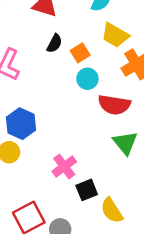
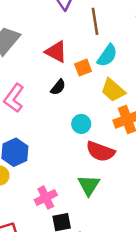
orange square: (80, 53) -> (83, 68), moved
green triangle: (125, 143) -> (89, 185), moved

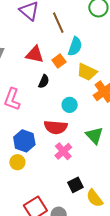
red semicircle: (100, 151) -> (56, 127), moved
green triangle: (89, 185) -> (94, 136), moved
pink cross: (46, 198) -> (63, 151), moved

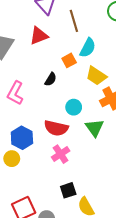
red triangle: (35, 54) -> (39, 36), moved, turned -42
green triangle: (94, 136) -> (95, 128), moved

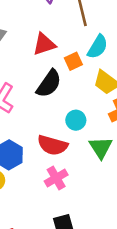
red triangle: (39, 36) -> (44, 44), moved
black semicircle: (51, 79) -> (49, 84), size x1.6

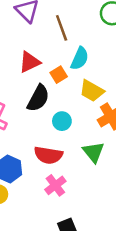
cyan circle: (76, 120) -> (62, 121), moved

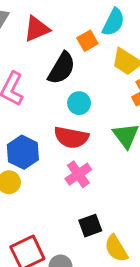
red triangle: (30, 62) -> (37, 29), moved
cyan circle: (62, 121) -> (79, 103), moved

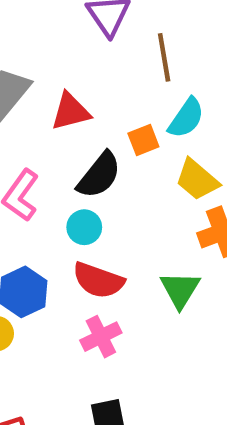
cyan circle: (79, 103) -> (84, 227), moved

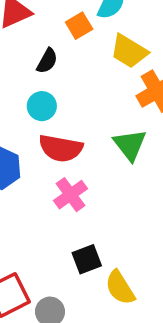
black semicircle: (99, 175) -> (47, 61), size x0.6

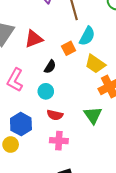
red semicircle: (61, 148) -> (55, 115), size x0.7
pink cross: (70, 195) -> (59, 141), turned 36

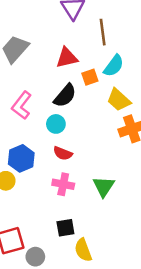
red triangle: (34, 39) -> (67, 58), moved
black semicircle: (50, 67) -> (65, 96), size x1.5
green triangle: (93, 115) -> (104, 186), moved

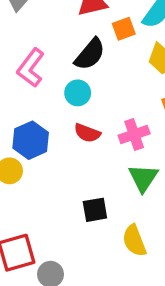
pink cross: (63, 184) -> (134, 135), moved, turned -30
black square: (65, 228) -> (95, 210), moved
yellow semicircle: (83, 250) -> (134, 241), moved

